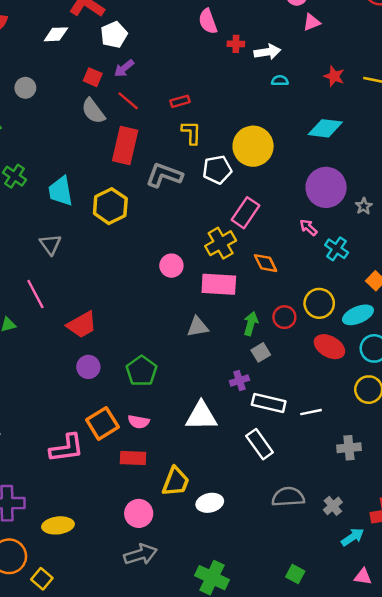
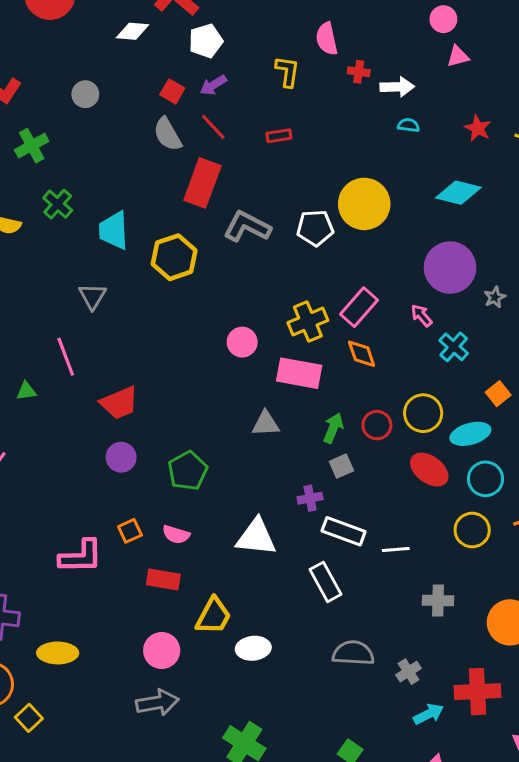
yellow L-shape: (191, 133) -> (287, 72), moved
pink rectangle: (246, 213) -> (359, 307), moved
orange square: (102, 423) -> (130, 531), size x0.6

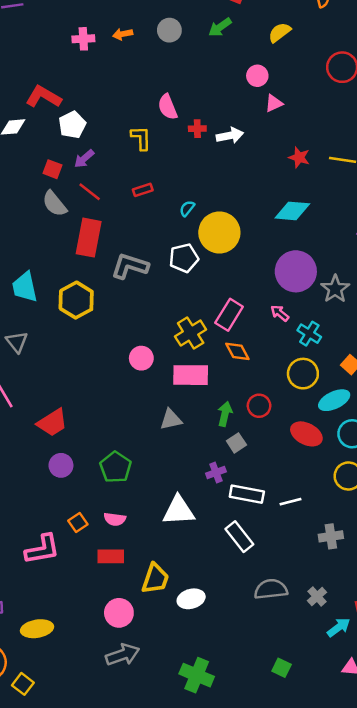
cyan semicircle: (408, 125) -> (187, 208), moved, turned -49
gray star: (495, 297) -> (335, 289), size x1.6
yellow circle: (423, 413) -> (303, 374), moved

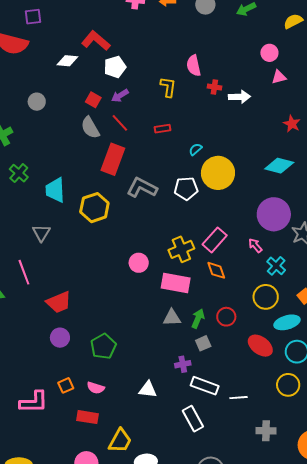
gray triangle: (171, 419) -> (172, 318), moved
white triangle: (179, 511) -> (148, 390), size x0.7

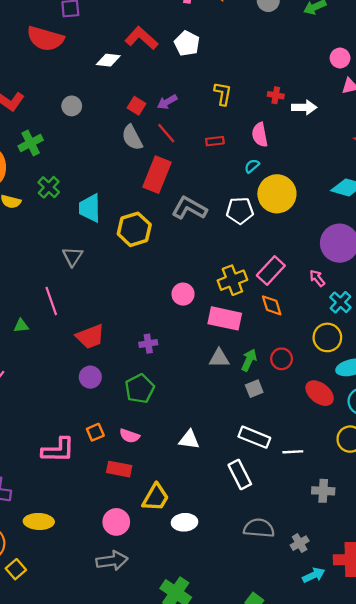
pink semicircle: (194, 66) -> (260, 135), moved
white pentagon: (115, 67) -> (187, 43), moved, turned -30
purple cross: (183, 364) -> (148, 344), moved

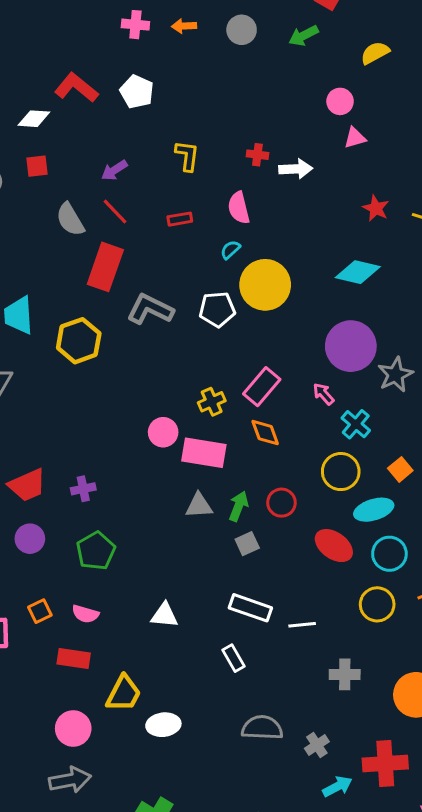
red square: (137, 106) -> (37, 166), moved, turned -36
yellow cross: (232, 280) -> (212, 402), size x0.7
pink circle: (183, 294) -> (163, 432), moved
purple cross: (148, 344) -> (83, 489), moved
white rectangle: (240, 474) -> (234, 658), size x0.7

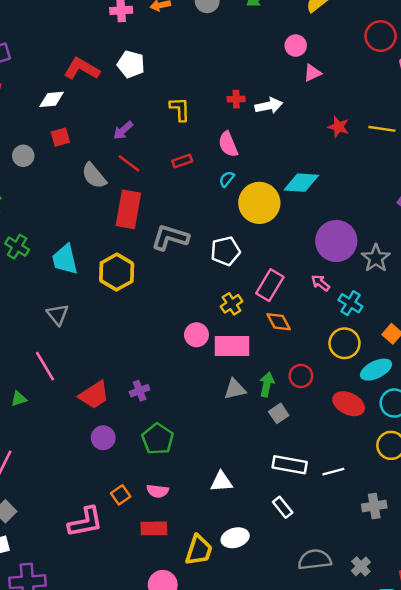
cyan diamond: (358, 272) -> (301, 183), moved
white pentagon: (217, 309) -> (225, 251), moved
white ellipse: (163, 725) -> (235, 538), moved

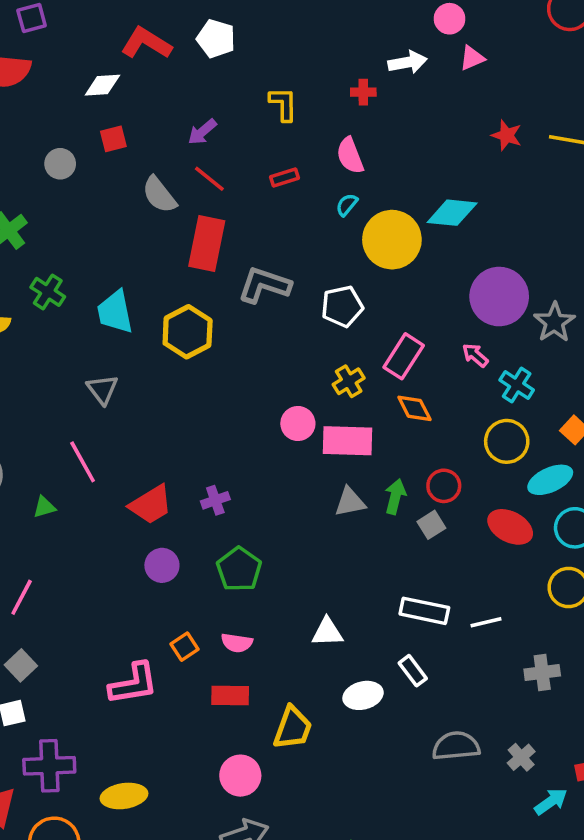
white arrow: (269, 106) -> (408, 62), moved
gray square: (279, 413) -> (431, 525), moved
white ellipse: (235, 538) -> (363, 695), moved

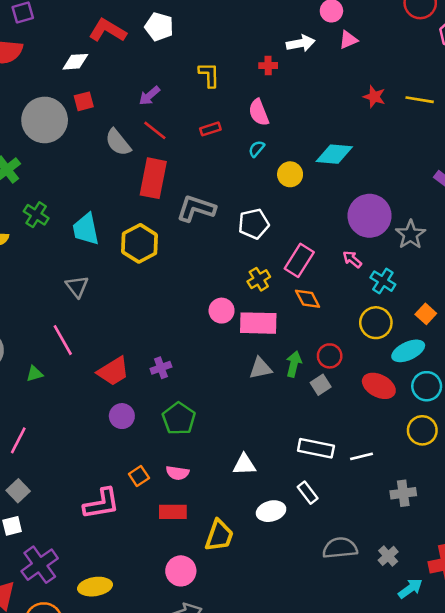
gray circle: (60, 164) -> (45, 120), size x2.0
yellow circle: (392, 240) -> (290, 174), size x0.6
purple cross: (49, 766) -> (40, 565), turned -33

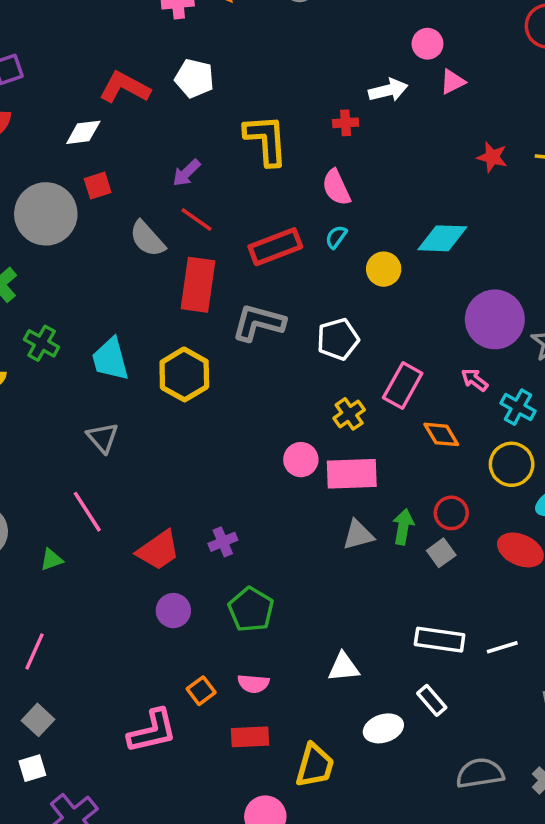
yellow L-shape: (209, 75) -> (266, 140), size x1.5
red rectangle: (210, 129) -> (275, 247), moved, size x1.8
orange diamond: (308, 299) -> (441, 434), moved

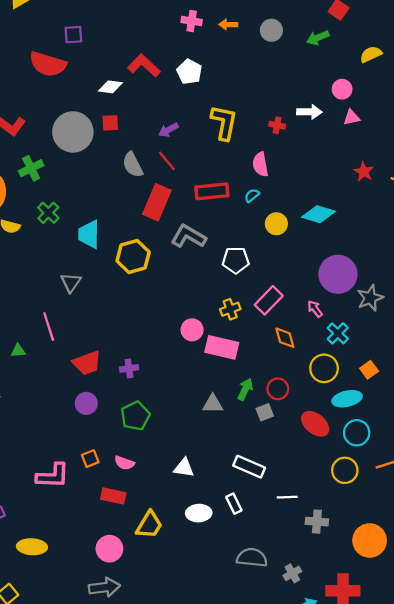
gray triangle: (358, 535) -> (213, 404), moved
white line: (502, 647) -> (287, 497), moved

